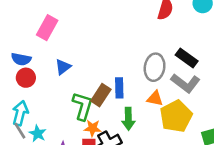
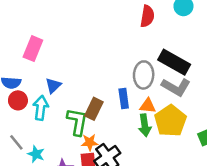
black rectangle: (187, 58) -> (174, 62), size x1.4
blue rectangle: (119, 88) -> (124, 99), moved
cyan arrow: (20, 113) -> (41, 108), moved
green arrow: (128, 119) -> (145, 125), moved
gray line: (20, 131) -> (16, 142), moved

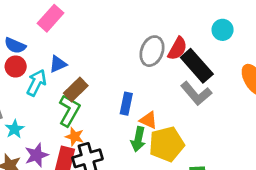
red semicircle: (147, 16) -> (178, 49), moved
black rectangle: (174, 62) -> (197, 66), moved
gray ellipse: (144, 75) -> (152, 51), moved
gray L-shape: (176, 87) -> (196, 94), moved
brown rectangle: (94, 109) -> (76, 89), moved

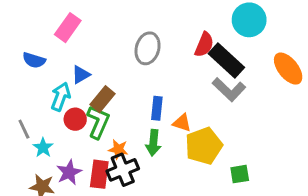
cyan circle: (223, 30) -> (249, 20), size x1.5
gray ellipse: (152, 51) -> (148, 48), moved
red circle: (16, 67) -> (75, 119), moved
orange star: (75, 137) -> (118, 149), moved
green arrow: (138, 139) -> (153, 143), moved

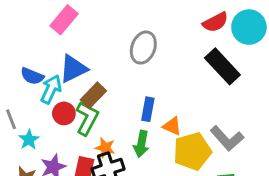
red semicircle: (204, 45) -> (215, 22), moved, turned 35
blue semicircle: (34, 60) -> (32, 76), moved
blue triangle: (81, 75) -> (73, 69), size x1.5
gray L-shape: (229, 90) -> (227, 138), moved

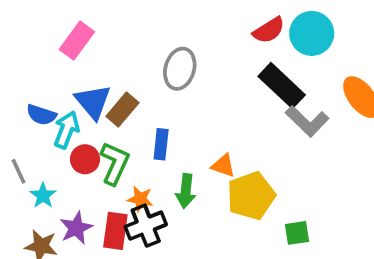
blue triangle: (73, 69) -> (93, 102), turned -40
brown rectangle: (93, 95) -> (122, 109), moved
blue rectangle: (148, 109) -> (161, 144), moved
gray L-shape: (227, 138) -> (307, 121), moved

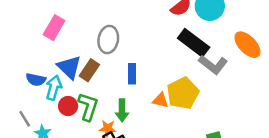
gray ellipse: (180, 69) -> (108, 40), moved
blue rectangle: (161, 144) -> (132, 74), moved
green arrow: (186, 191) -> (122, 110), moved
yellow pentagon: (251, 196) -> (183, 93), moved

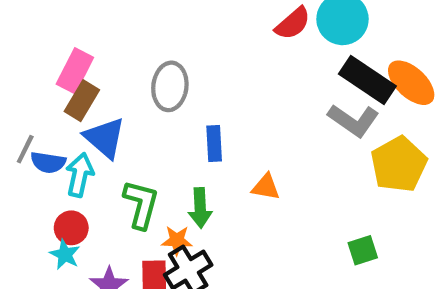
black rectangle: (194, 43) -> (367, 80), moved
brown rectangle: (89, 70) -> (82, 101), moved
yellow pentagon: (183, 93) -> (399, 164), moved
red circle: (68, 106) -> (71, 228), moved
gray line: (25, 119) -> (25, 149), moved, turned 60

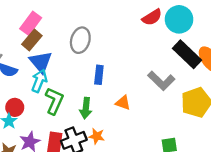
gray L-shape: (354, 120) -> (161, 81), moved
cyan arrow: (80, 175) -> (39, 81), moved
orange star: (177, 240) -> (97, 136), moved

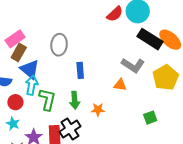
pink rectangle: (31, 23) -> (15, 39), turned 30
orange triangle: (123, 103) -> (120, 85), moved
red circle: (15, 107) -> (15, 102), moved
orange star: (97, 136) -> (98, 110), moved

